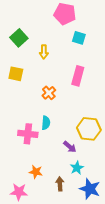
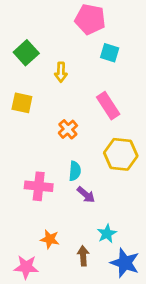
pink rectangle: (78, 76) -> (108, 106), turned -48
cyan semicircle: (46, 123) -> (75, 171), moved
yellow hexagon: (89, 129) -> (121, 154), moved
purple arrow: (70, 147) -> (86, 195), moved

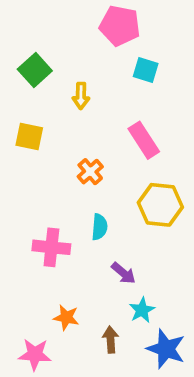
purple arrow: (86, 195) -> (123, 273), moved

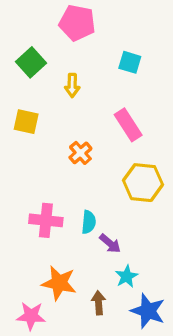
pink pentagon: (120, 26) -> (77, 23), moved
cyan semicircle: (99, 227) -> (89, 222), moved
orange star: (66, 317) -> (59, 283), size x1.5

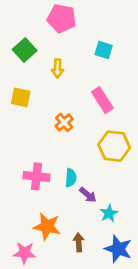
cyan star: (127, 276) -> (109, 213), moved

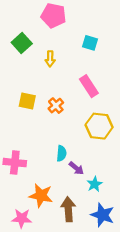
yellow square: (21, 97) -> (27, 101), moved
pink cross: (36, 176) -> (15, 163), moved
brown arrow: (79, 242) -> (68, 209), size x1.5

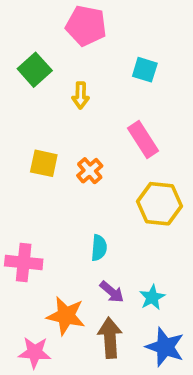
purple arrow: (76, 168) -> (112, 292), moved

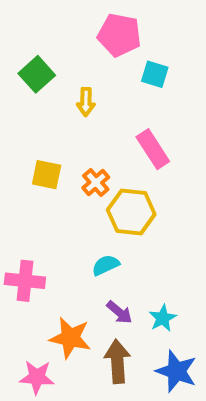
pink pentagon: (86, 26) -> (119, 35), moved
yellow hexagon: (160, 204) -> (131, 212), moved
cyan semicircle: (99, 248) -> (106, 265), turned -120

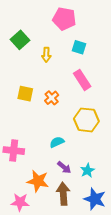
cyan square: (155, 74) -> (79, 47), moved
yellow hexagon: (131, 212) -> (86, 120), moved

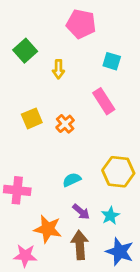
cyan square: (79, 47) -> (112, 61), moved
yellow square: (25, 94) -> (32, 118), turned -35
yellow hexagon: (86, 120) -> (118, 172), moved

